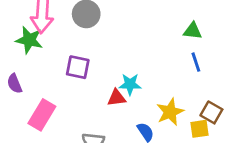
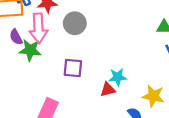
purple semicircle: (15, 84) -> (16, 37), moved
yellow star: (170, 112) -> (153, 96), turned -30

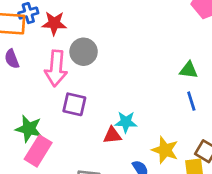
pink arrow: (38, 28) -> (56, 68), moved
green star: (30, 50) -> (29, 129), moved

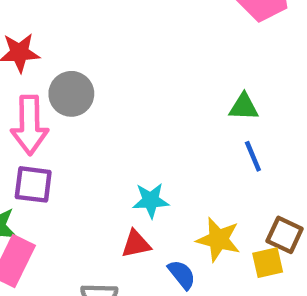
purple square: (74, 104) -> (33, 184), moved
red triangle: (112, 135) -> (136, 244), moved

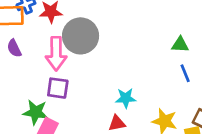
gray circle: (71, 94) -> (81, 36), size x1.4

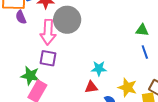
purple semicircle: (14, 48) -> (21, 17), moved

